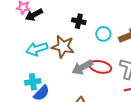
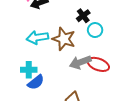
black cross: (79, 21) -> (83, 16), turned 32
cyan circle: (103, 34) -> (95, 30), moved

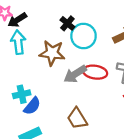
cyan circle: (95, 30) -> (84, 36), size x1.5
cyan arrow: (37, 37) -> (18, 42), moved, turned 105

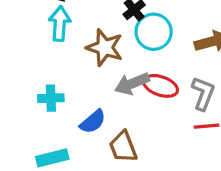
blue semicircle: (32, 106) -> (93, 122), moved

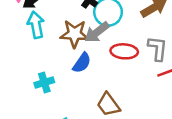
gray arrow: (132, 84) -> (97, 32), moved
blue semicircle: (93, 122) -> (82, 63), moved

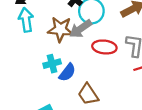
blue semicircle: (82, 63) -> (67, 72), moved
cyan cross: (44, 83) -> (52, 64), moved

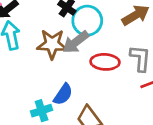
cyan cross: (52, 64) -> (42, 111), moved

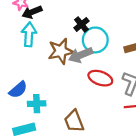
brown star: (52, 44) -> (61, 51), turned -30
blue semicircle: (63, 94) -> (18, 90), moved

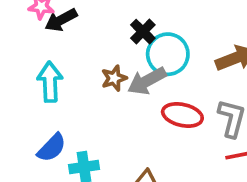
cyan arrow: (29, 34) -> (50, 82), moved
brown star: (61, 51) -> (114, 78), size x0.6

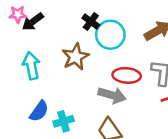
brown star: (114, 78) -> (75, 57), size x1.5
gray arrow: (147, 81) -> (112, 95), moved, turned -128

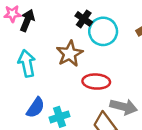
black arrow: (33, 22) -> (27, 20), turned 150
red ellipse: (127, 75) -> (96, 82), moved
gray arrow: (112, 95) -> (124, 107), moved

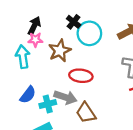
pink star: (12, 14) -> (35, 40), moved
black arrow: (27, 20) -> (34, 26), moved
gray arrow: (124, 107) -> (65, 97), moved

